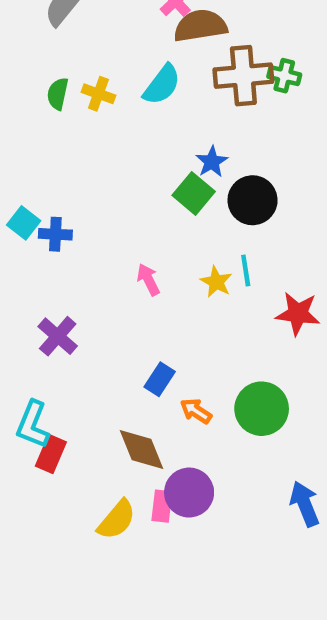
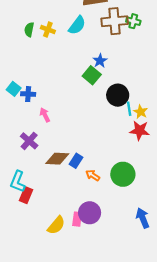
black circle: (253, 200) -> (118, 95), moved
cyan line: (246, 270) -> (129, 109), moved
pink arrow: (148, 280) -> (45, 115), moved
yellow star: (216, 282) -> (141, 112), moved
brown diamond: (142, 449) -> (57, 159), moved, turned -65

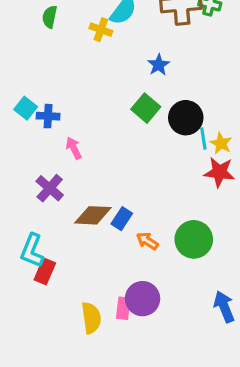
yellow cross: (48, 30) -> (101, 30), moved
green square: (92, 75) -> (146, 108), moved
yellow semicircle: (56, 225) -> (91, 318), turned -48

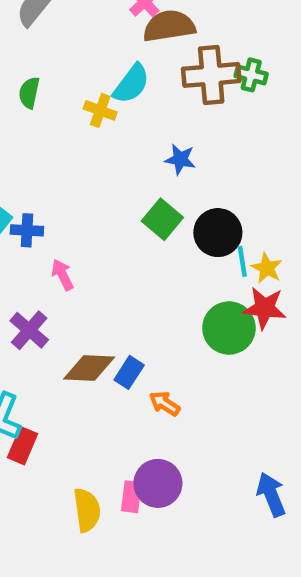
blue star: (159, 65) -> (180, 159), turned -30
green circle: (194, 239) -> (229, 328), moved

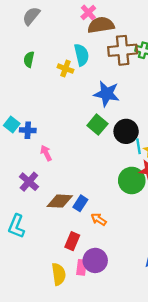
cyan semicircle: (131, 84) -> (81, 55), turned -50
blue star: (180, 159) -> (107, 94), size x1.6
red rectangle: (23, 446) -> (72, 241), moved

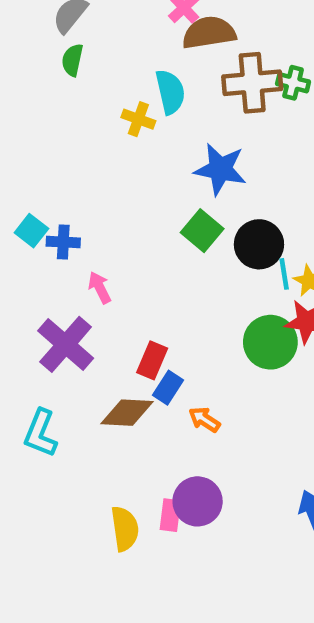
green semicircle: (29, 59) -> (72, 60), moved
purple cross: (29, 182) -> (66, 344), size x1.4
brown diamond: (60, 201) -> (127, 413), moved
red rectangle: (72, 241) -> (152, 360), moved

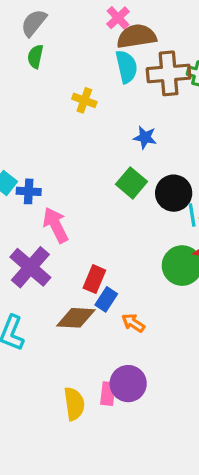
cyan semicircle: (170, 92) -> (126, 67), moved
blue star: (220, 169) -> (145, 137), size x0.6
pink arrow: (100, 288) -> (56, 225), size x1.5

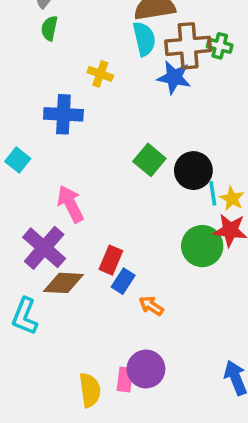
blue star: (145, 137) -> (174, 77), moved, size x1.4
blue cross: (29, 191) -> (63, 114), moved, size x1.5
brown diamond: (76, 318) -> (63, 283), moved

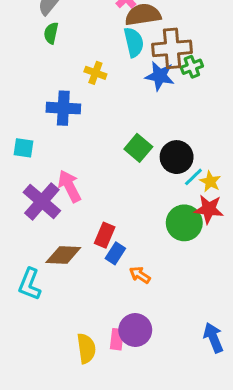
green cross: (220, 46) -> (192, 67), moved, turned -35
cyan square: (18, 160) -> (24, 148), turned -30
cyan line: (213, 193) -> (193, 177), turned 55
purple cross: (44, 248) -> (42, 201), moved

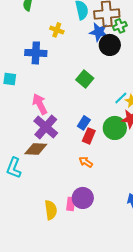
black circle: (177, 157) -> (110, 45), moved
purple cross: (42, 201) -> (46, 127), moved
red rectangle: (105, 235) -> (89, 136), moved
blue rectangle: (115, 253) -> (84, 123), moved

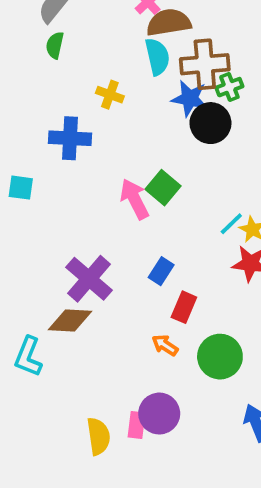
pink arrow: (40, 104) -> (135, 199), moved
green circle: (115, 128) -> (220, 357), moved
red rectangle: (89, 136) -> (184, 307), moved

